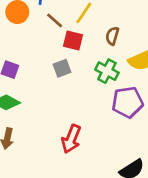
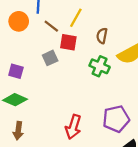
gray square: (62, 68) -> (50, 58), moved
purple pentagon: (127, 102) -> (116, 119), moved

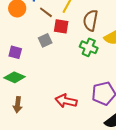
brown semicircle: (102, 36) -> (91, 20), size x1.5
red arrow: (73, 127) -> (66, 101), turned 85

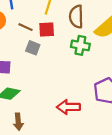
brown line: (46, 12) -> (25, 27), moved
gray square: (45, 40) -> (33, 48), turned -32

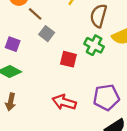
brown line: (25, 27) -> (35, 14), moved
red square: (47, 30) -> (68, 59), moved

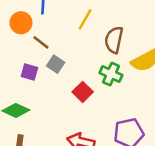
purple square: (13, 44) -> (29, 72), moved
red square: (68, 59) -> (83, 92), turned 35

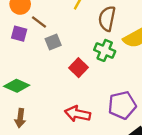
gray square: (56, 64) -> (53, 42), turned 35
purple square: (29, 72) -> (19, 34), moved

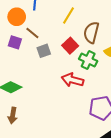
red square: (79, 68) -> (70, 46), moved
red arrow: (78, 114) -> (72, 80), moved

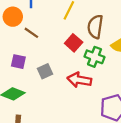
purple square: (15, 42) -> (18, 62), moved
gray square: (44, 51) -> (45, 71), moved

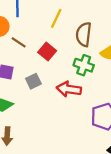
red square: (74, 43) -> (47, 51), moved

